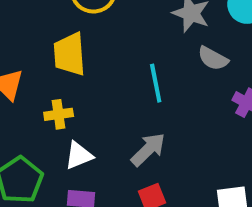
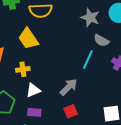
yellow trapezoid: (69, 54) -> (28, 39), turned -30
cyan line: (156, 83) -> (88, 60), moved, turned 36

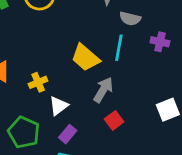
yellow trapezoid: (28, 39) -> (85, 58), moved
purple rectangle: (34, 112) -> (68, 134), turned -40

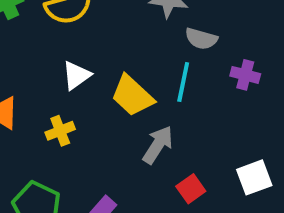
white triangle: (59, 106) -> (76, 75), moved
red square: (114, 120) -> (191, 189), moved

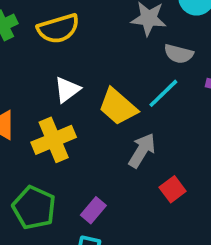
cyan line: (183, 82) -> (163, 93), turned 36
yellow cross: (60, 131) -> (54, 140), size x1.6

